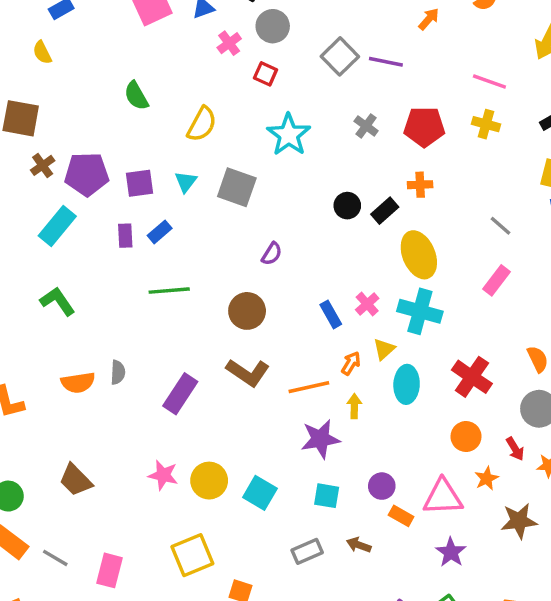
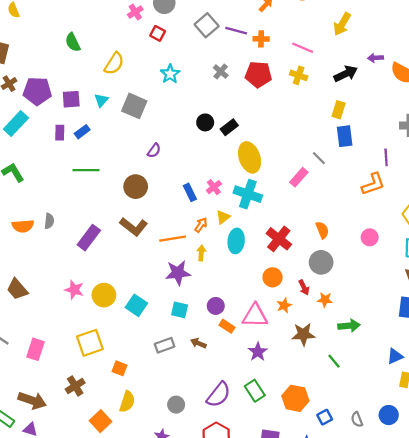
cyan star: (289, 135) -> (170, 74), size x0.7
orange cross: (420, 185) -> (261, 39), moved
gray line: (501, 226) -> (319, 158), moved

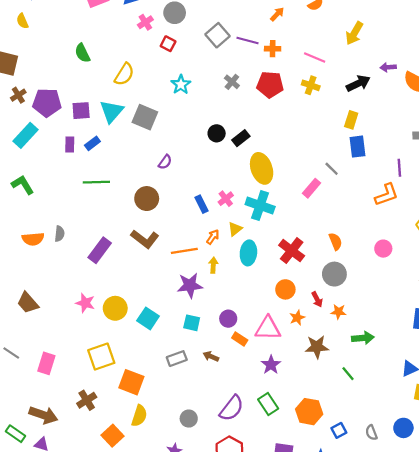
cyan triangle: (101, 100) -> (111, 111), size x1.6
orange square: (120, 368) -> (131, 382), size x1.6

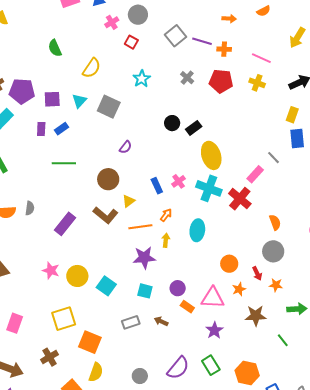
orange arrow: (277, 14) -> (229, 19), turned 48
cyan triangle: (111, 111) -> (79, 101), size x0.7
yellow triangle: (235, 229) -> (129, 201), moved
red cross: (292, 251) -> (240, 199), moved

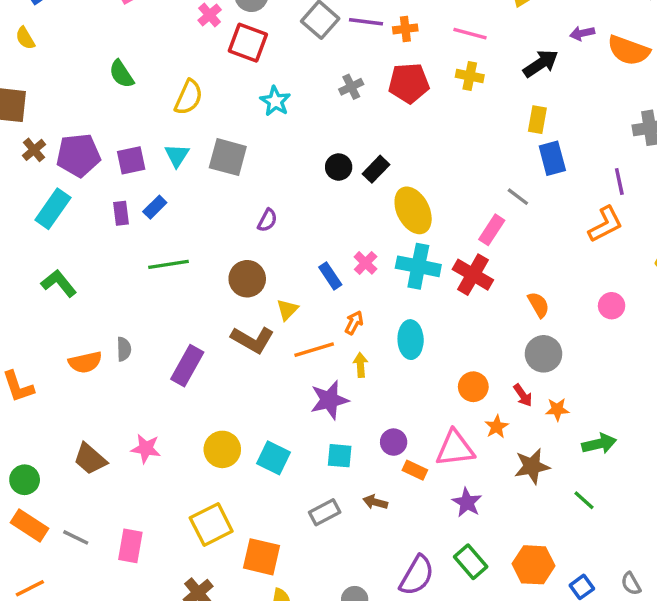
red square: (131, 42) -> (248, 43), size x1.6
gray cross: (187, 78) -> (351, 87), turned 32
pink star: (51, 270) -> (146, 449), moved

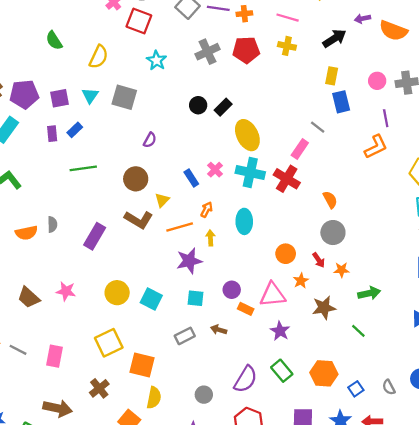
gray cross: (351, 87) -> (208, 52), size x1.5
pink circle: (612, 306) -> (377, 81), moved

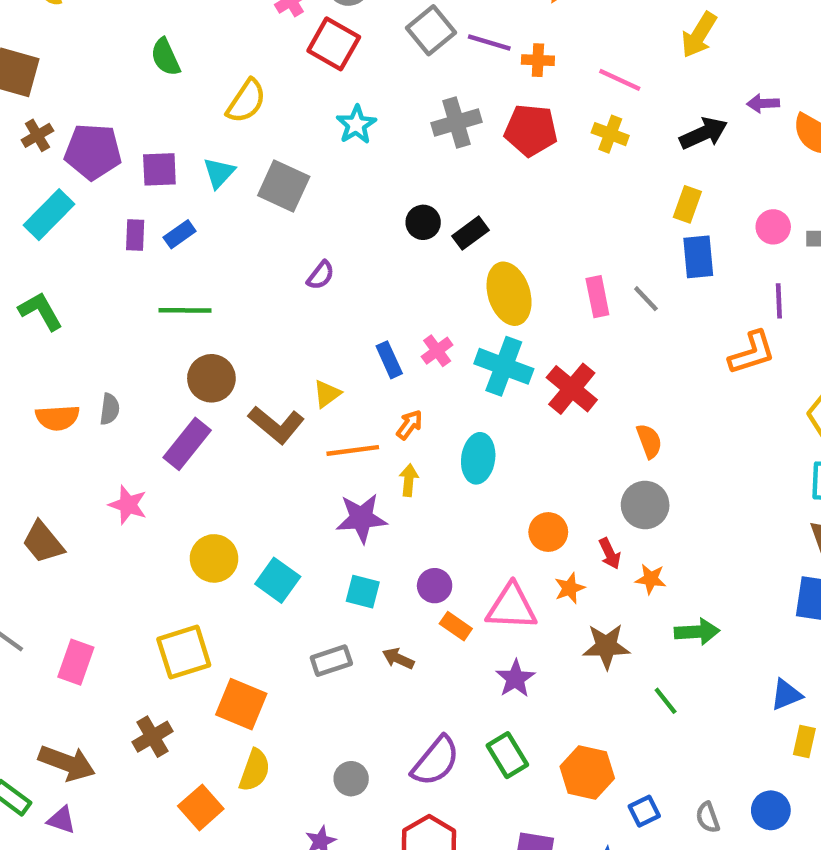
pink rectangle: (300, 149) -> (597, 297), moved, turned -54
brown circle: (136, 179) -> (211, 378), moved
pink star: (66, 291) -> (128, 505), moved

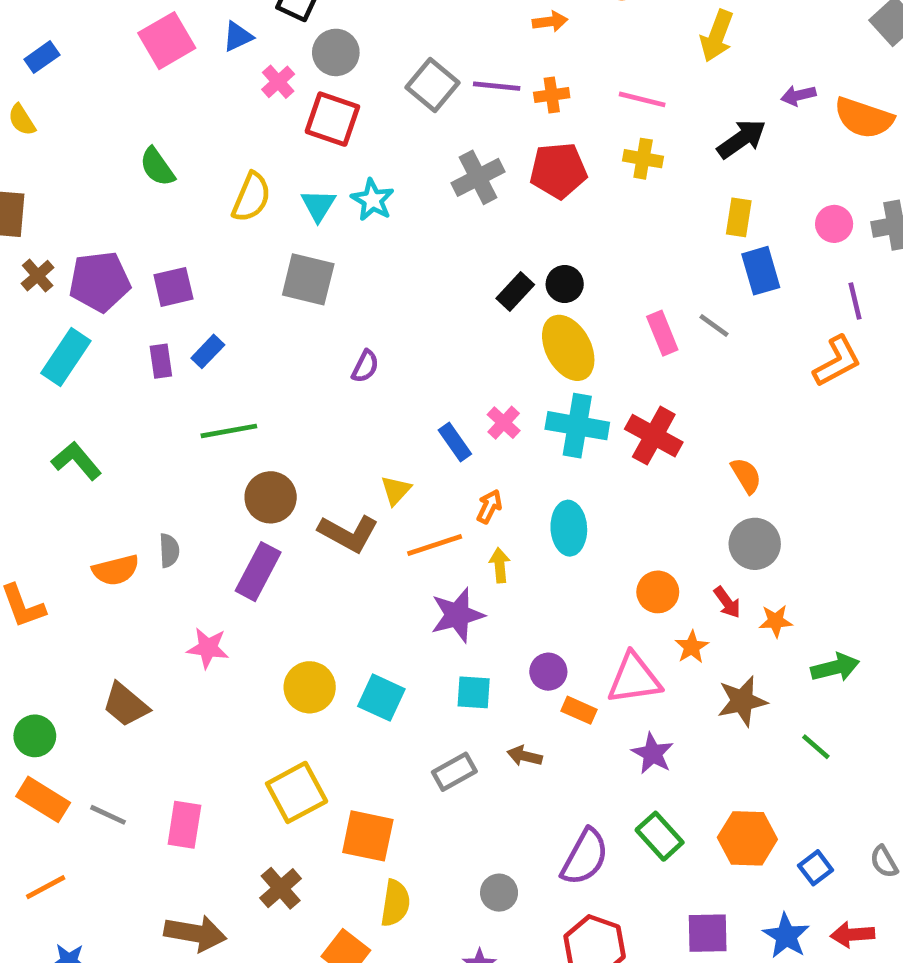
cyan triangle: (219, 173) -> (318, 205), moved
black circle: (423, 222) -> (565, 284), moved

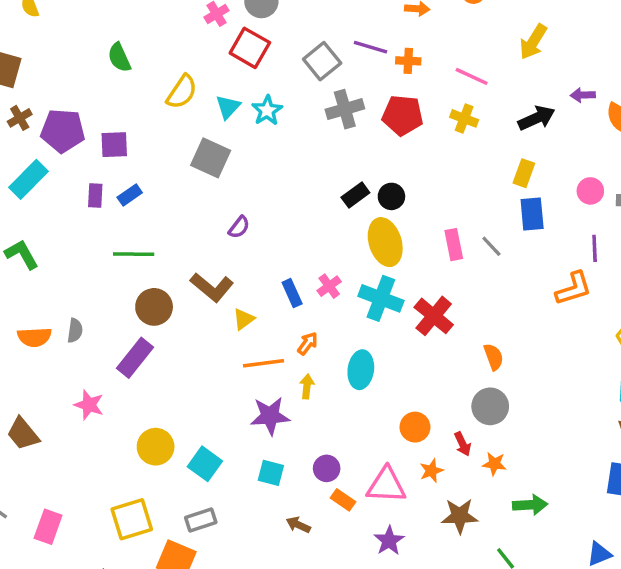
gray square: (433, 85) -> (322, 61), moved
brown L-shape: (348, 533) -> (212, 287), moved
gray rectangle: (454, 772) -> (201, 520), moved

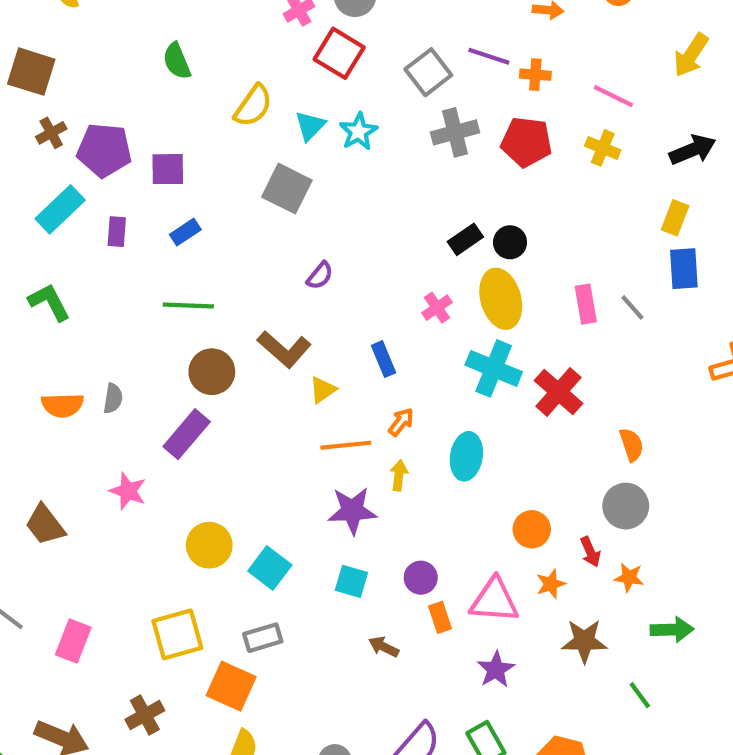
purple rectangle: (95, 195) -> (117, 232), moved
pink cross: (329, 286) -> (437, 308), moved
orange rectangle: (343, 500) -> (440, 617), turned 35

